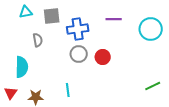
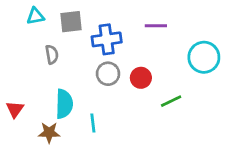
cyan circle: (151, 29) -> (204, 57), moved
cyan semicircle: (22, 67) -> (64, 104), moved
green line: (153, 86) -> (171, 101), moved
red triangle: (11, 93) -> (15, 109), moved

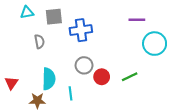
purple line: (156, 26) -> (137, 20), moved
gray circle: (108, 74) -> (84, 65), moved
red circle: (141, 78) -> (102, 77), moved

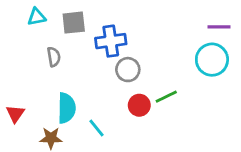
purple line: (137, 20) -> (219, 27), moved
gray circle: (84, 65) -> (128, 70), moved
green line: (130, 77) -> (166, 97), moved
cyan line: (71, 93) -> (96, 128), turned -32

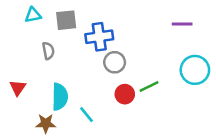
purple line: (219, 27) -> (182, 24), moved
cyan circle: (212, 60) -> (195, 70), moved
red triangle: (15, 114) -> (18, 88), moved

